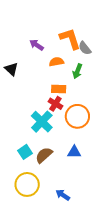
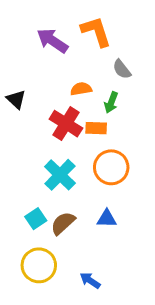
orange L-shape: (70, 39) -> (96, 32), moved
purple arrow: (37, 45) -> (52, 41), moved, size x1.5
orange rectangle: (59, 89) -> (96, 128), moved
red cross: (55, 104) -> (66, 124), moved, size x1.5

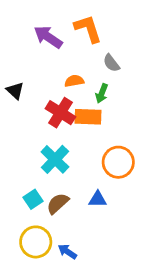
orange rectangle: (96, 128) -> (88, 117), size x1.4
orange circle: (111, 167) -> (118, 162), moved
blue arrow: (90, 280) -> (67, 252), moved

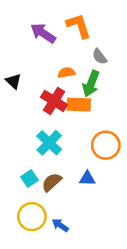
green arrow: (102, 93) -> (91, 84), size x1.5

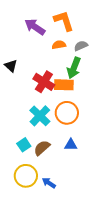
gray semicircle: (100, 57) -> (81, 46), turned 104
orange semicircle: (66, 73) -> (59, 45), moved
orange circle: (106, 145) -> (67, 113), moved

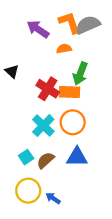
gray semicircle: (81, 46) -> (88, 25), moved, size x1.6
blue triangle: (71, 145) -> (77, 157), size x1.5

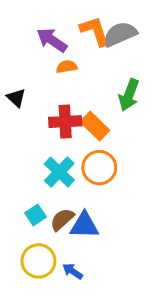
orange semicircle: (64, 49) -> (67, 67), moved
green arrow: (80, 74) -> (129, 95), moved
red cross: (48, 89) -> (65, 122), turned -35
orange rectangle: (69, 92) -> (95, 126), turned 42
blue triangle: (77, 157) -> (84, 225), moved

